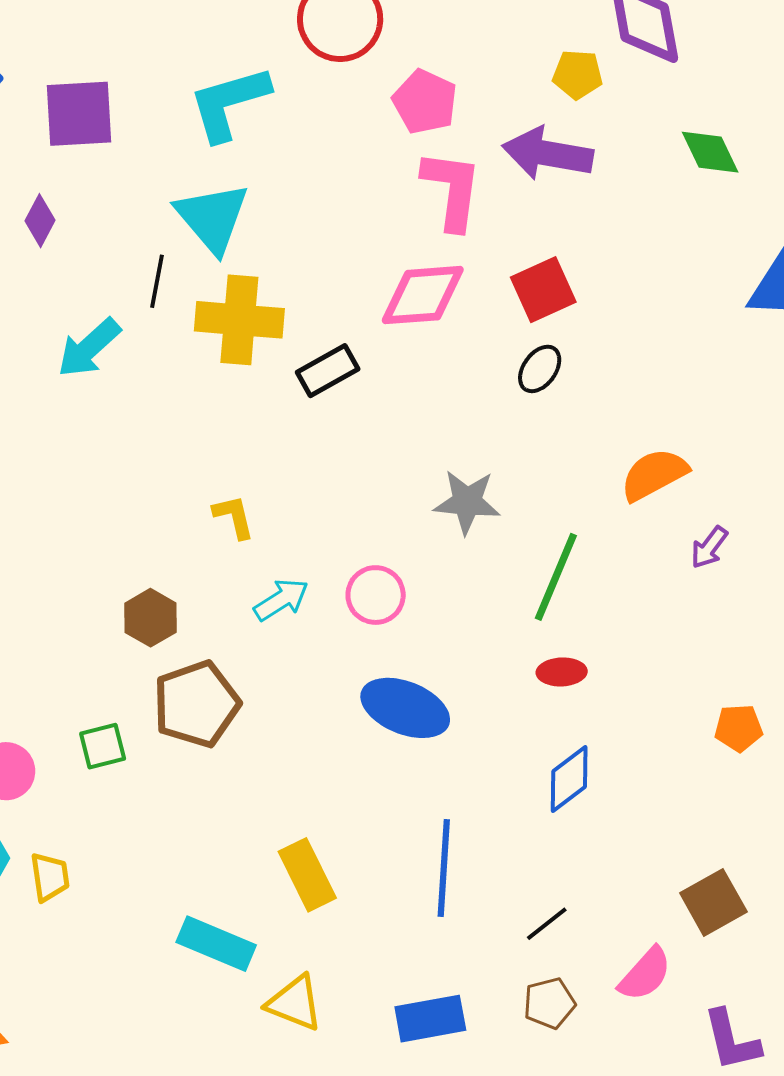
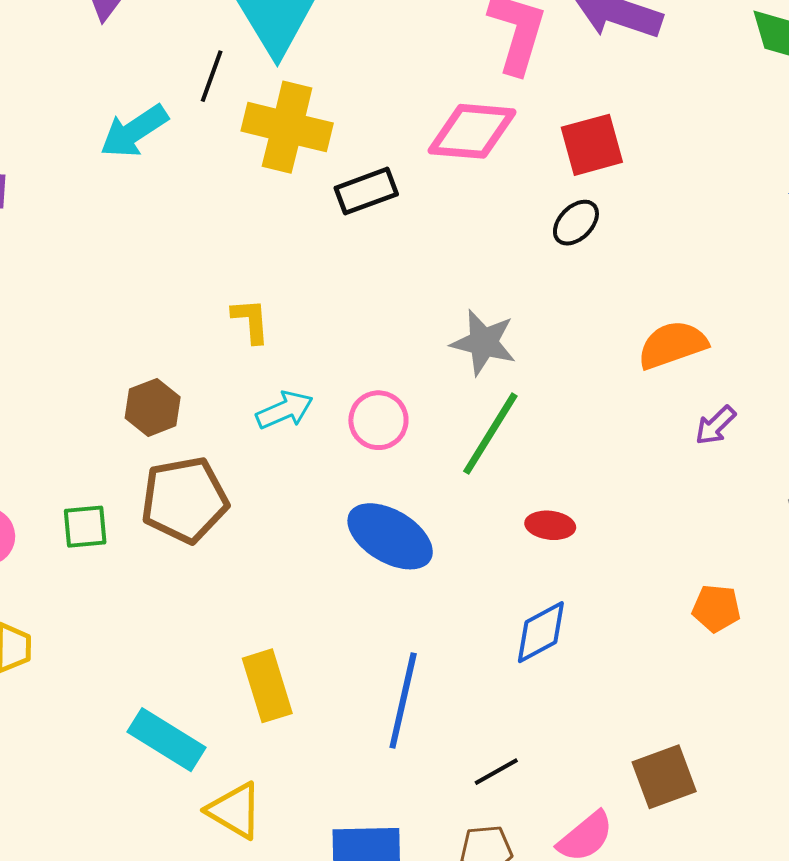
green line: (556, 577) -> (490, 434), moved

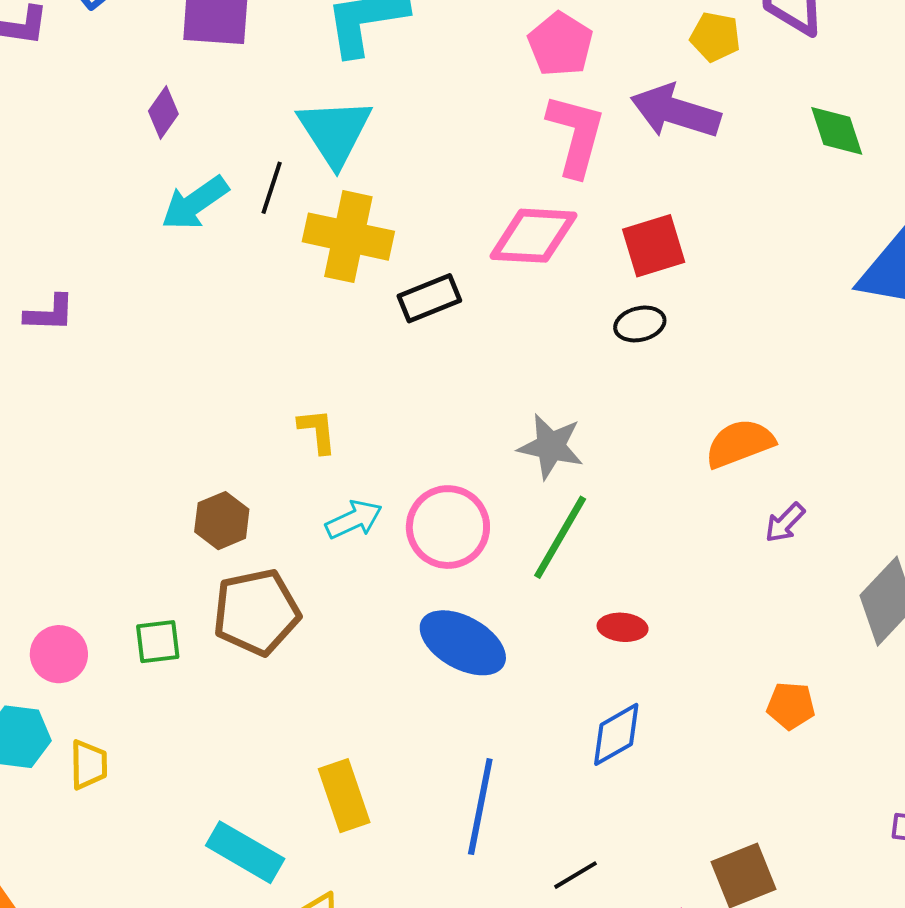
cyan arrow: (134, 131) -> (195, 203), moved
black ellipse: (576, 223) -> (640, 324), turned 33
pink circle: (378, 420) -> (448, 527), size x1.4

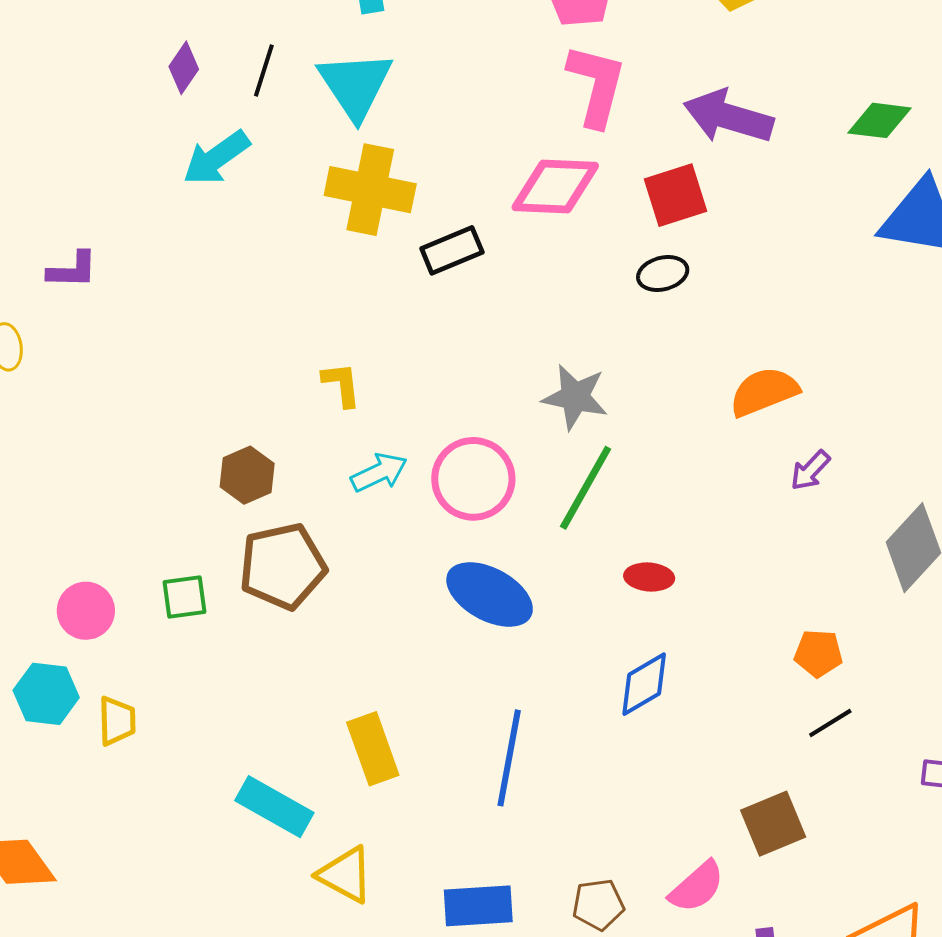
purple arrow: (675, 111) -> (728, 117), moved
green diamond: (837, 131) -> (879, 120), moved, turned -64
black line: (272, 188) -> (264, 71), moved
black line: (575, 875) -> (830, 723), moved

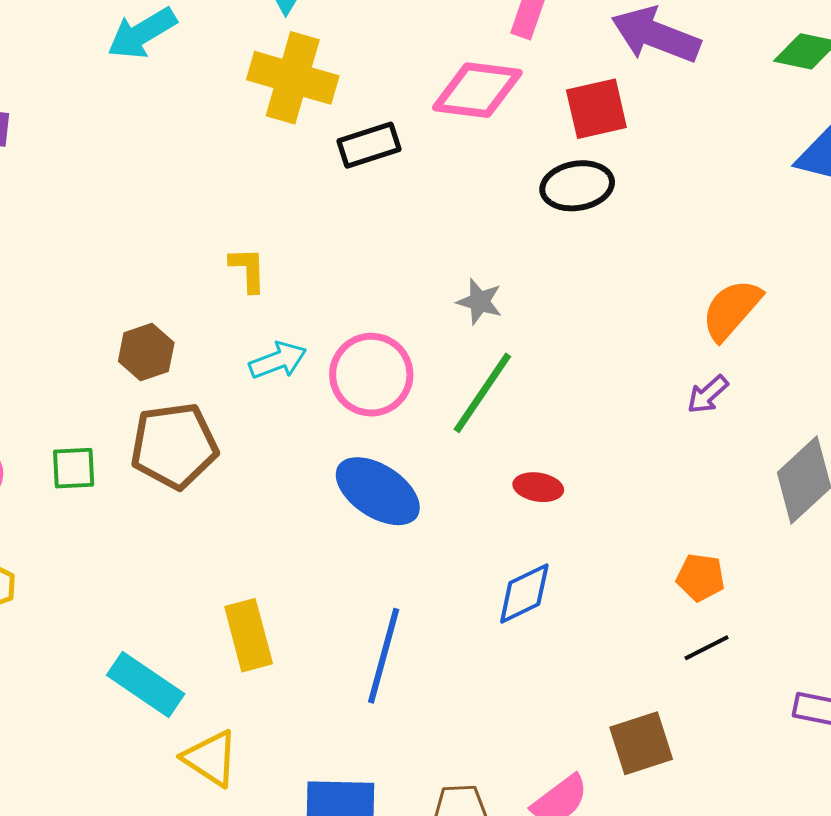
black ellipse: (663, 274) -> (577, 186), size x1.4
orange semicircle: (764, 392) -> (731, 310), moved, turned -32
gray star: (575, 397) -> (480, 302), size x0.7

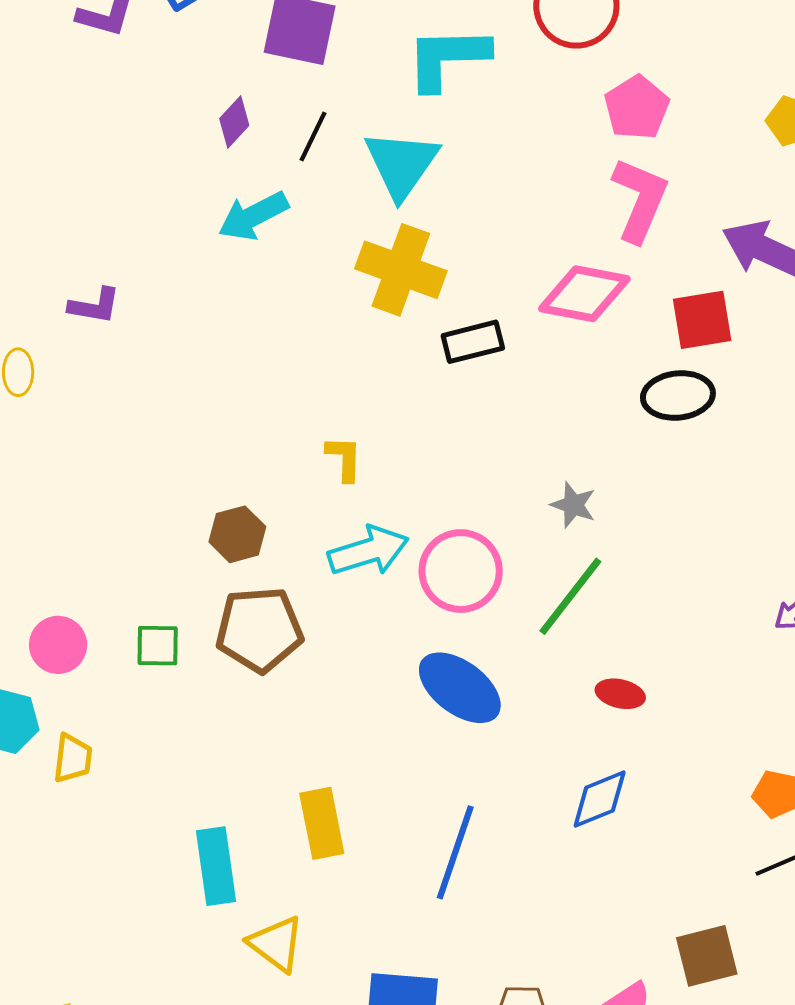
cyan arrow: (278, 360) -> (368, 551), size x1.4
cyan rectangle: (146, 685) -> (216, 866), turned 44

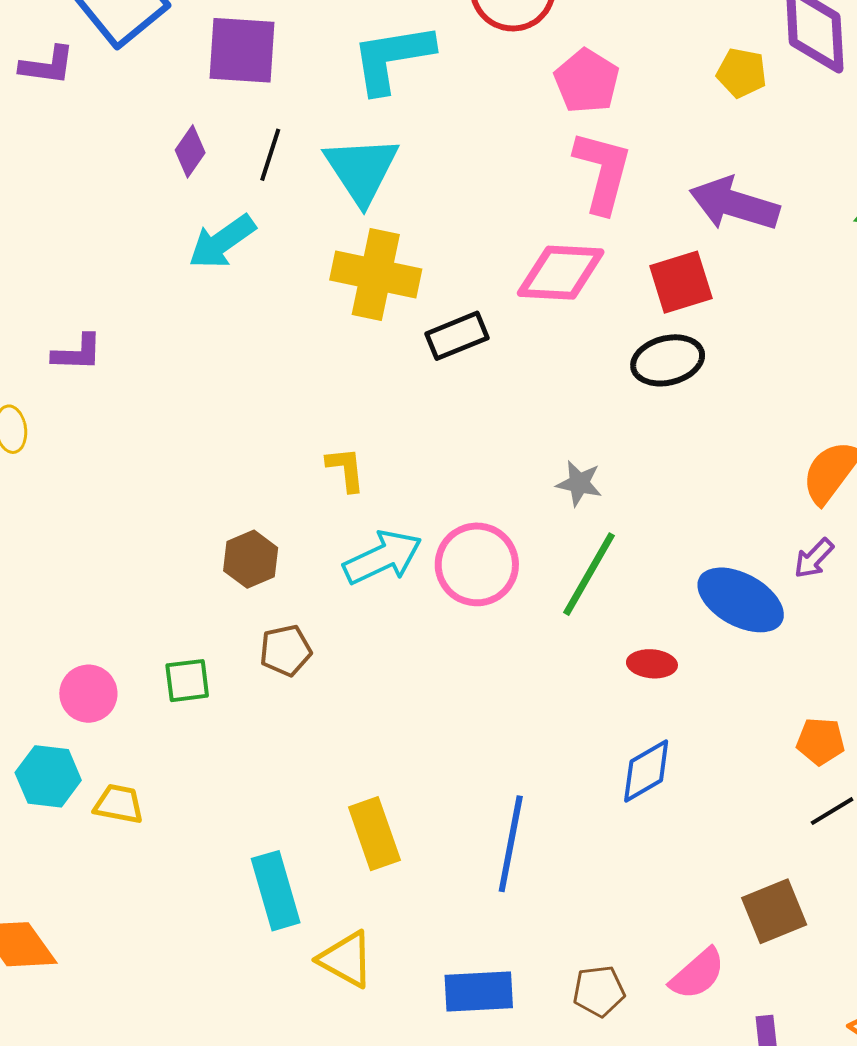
brown pentagon: (259, 630) -> (286, 650), size x0.6
blue ellipse: (460, 688) -> (741, 600), moved
yellow trapezoid: (73, 758) -> (119, 804), turned -78

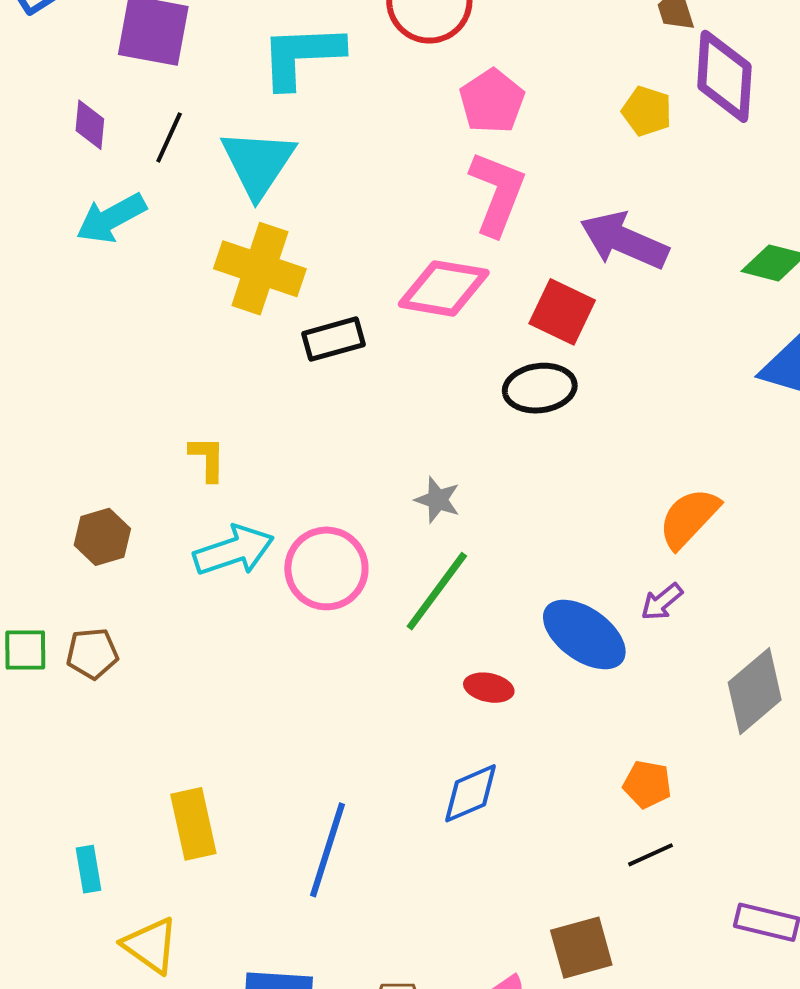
purple diamond: (190, 151) -> (90, 125), turned -36
red square: (681, 282) -> (562, 312), turned 36
brown pentagon: (286, 650) -> (92, 653), moved
cyan rectangle: (276, 891) -> (89, 869), size x0.6

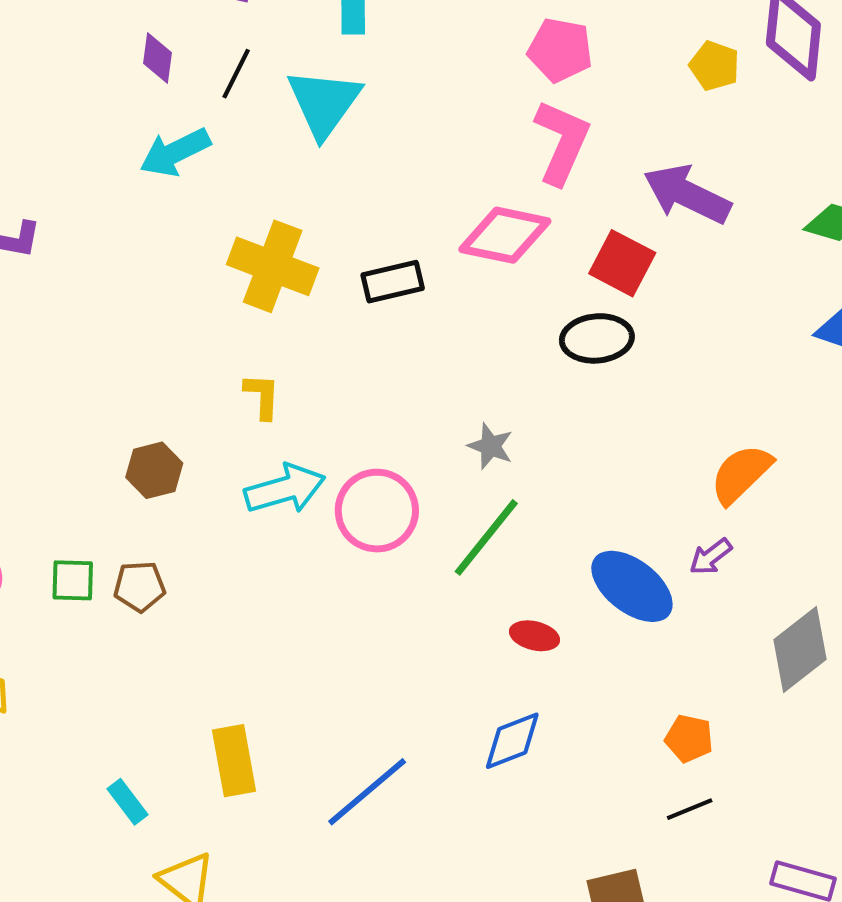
pink pentagon: (492, 101) -> (560, 50), turned -30
yellow cross: (260, 269) -> (273, 266), moved
blue line: (327, 850) -> (367, 792), turned 30
cyan rectangle: (89, 869) -> (128, 802), turned -30

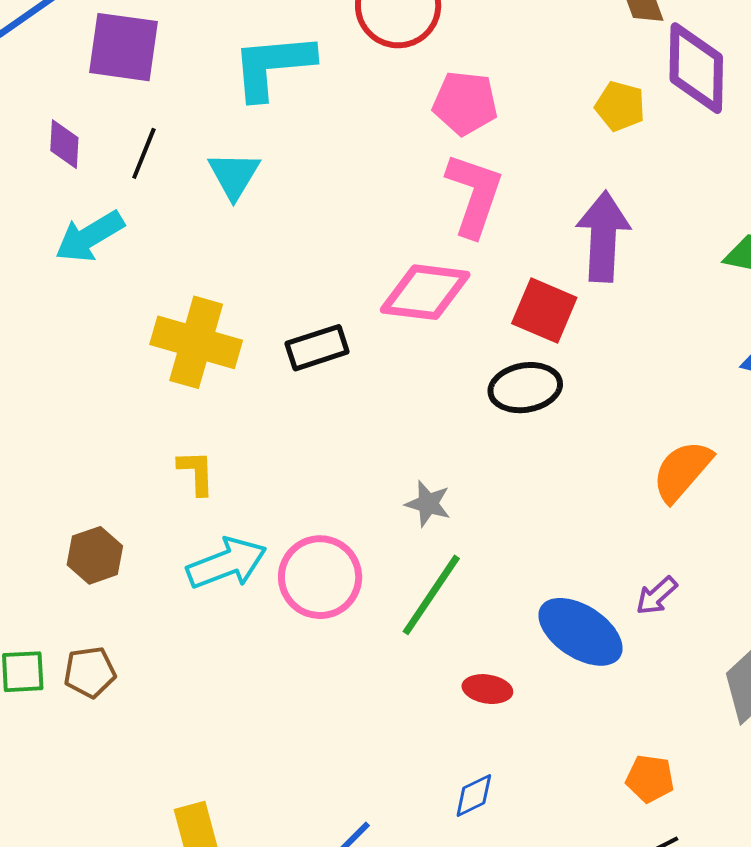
cyan triangle: (324, 103) -> (234, 175), size x0.7
purple arrow: (687, 194) -> (603, 236), turned 72
orange semicircle: (741, 474) -> (682, 471), moved
blue diamond: (512, 741) -> (474, 795), size x0.7

